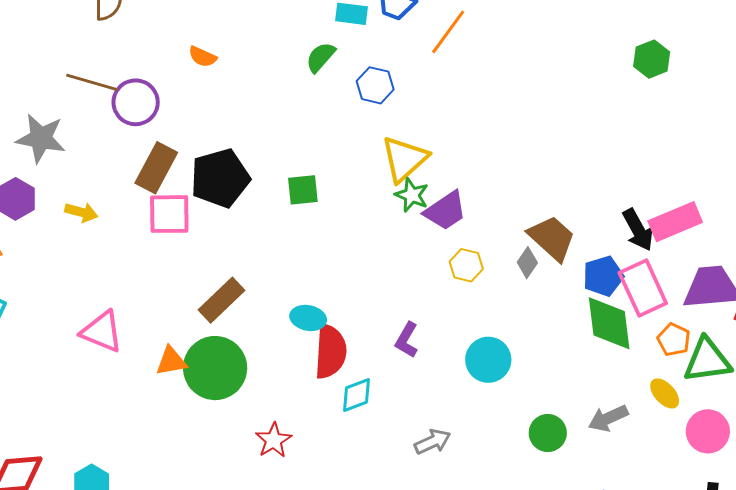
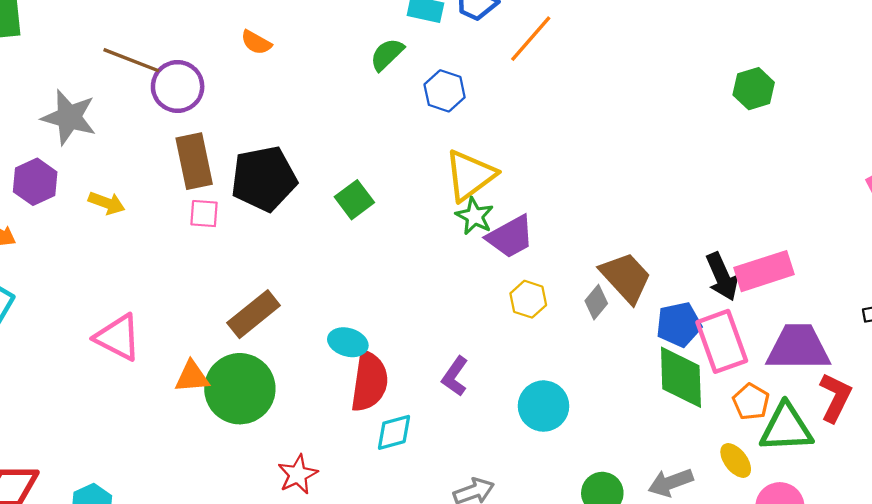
brown rectangle: (156, 168) -> (194, 161), turned -45
green square: (303, 190) -> (354, 200), turned -36
pink square: (169, 214) -> (204, 214), size x0.6

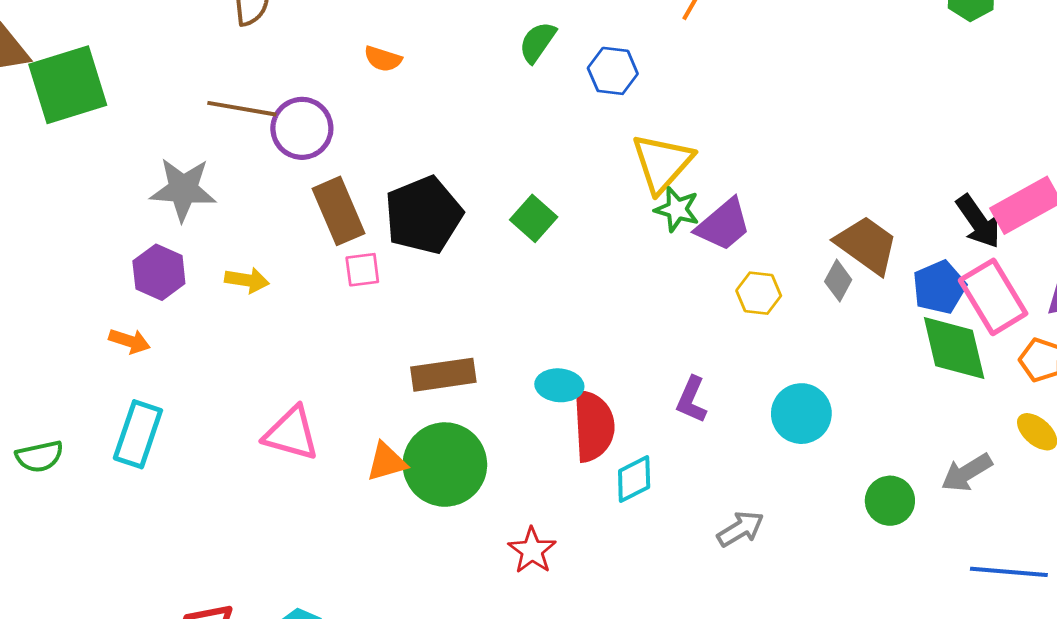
brown rectangle: (254, 314) -> (443, 375), turned 42

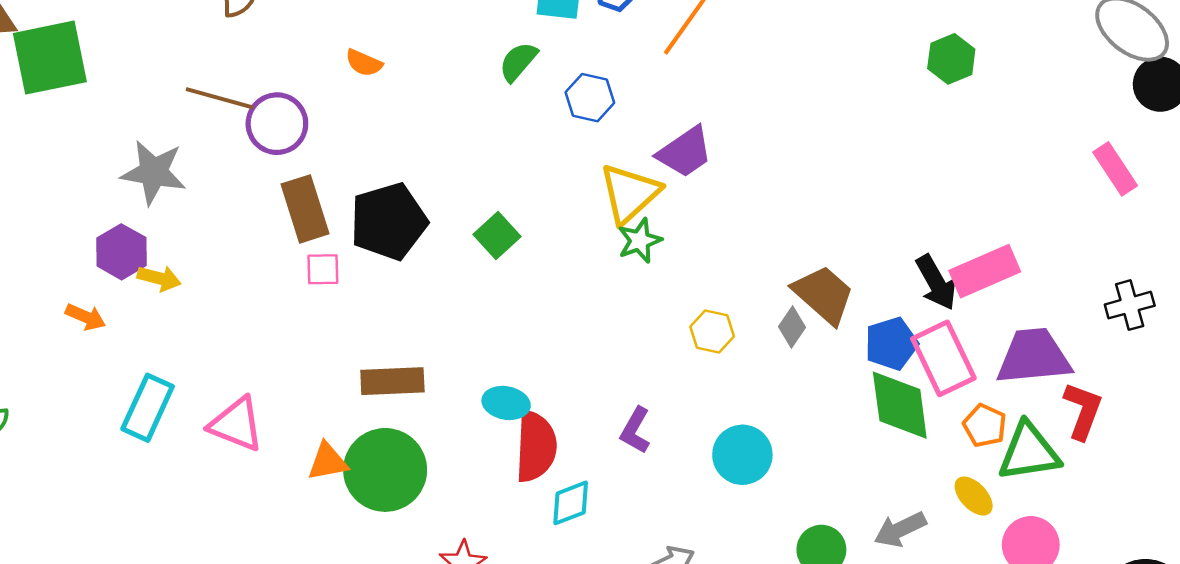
green star: (677, 209) -> (640, 241), turned 30
purple trapezoid: (723, 225) -> (685, 152), moved
yellow arrow: (247, 280) -> (159, 278), moved
cyan rectangle: (138, 434) -> (148, 408), moved

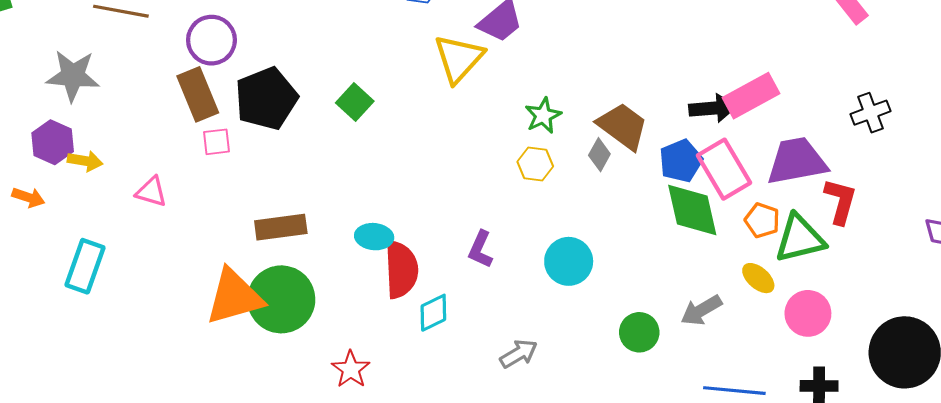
purple circle: (277, 124) -> (211, 40), moved
green star: (640, 241) -> (543, 116), moved
black arrow: (936, 282) -> (713, 108), turned -60
pink triangle: (236, 424) -> (151, 192), moved, size x0.7
orange triangle: (328, 462) -> (234, 297), size x1.8

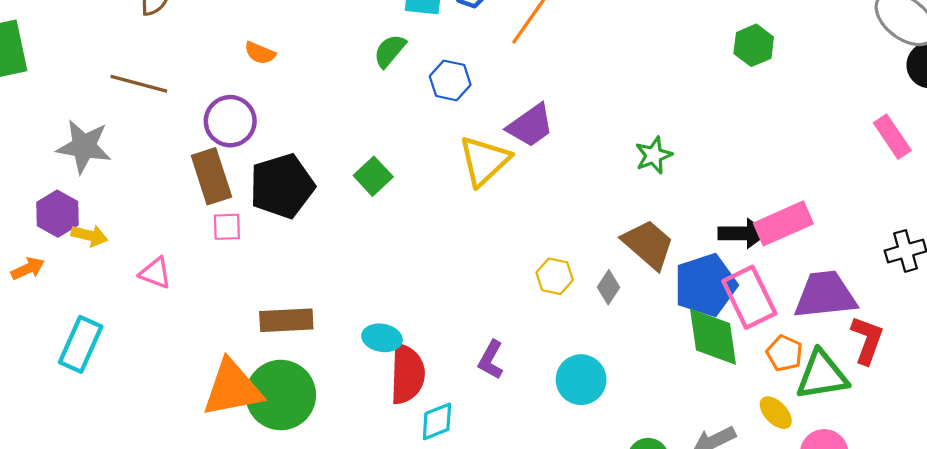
green square: (355, 102) -> (373, 176), moved
green star: (543, 116) -> (654, 155), moved
gray diamond: (599, 155) -> (609, 287), moved
blue pentagon: (681, 161) -> (705, 285), size x1.4
orange arrow: (28, 197) -> (28, 269), turned -48

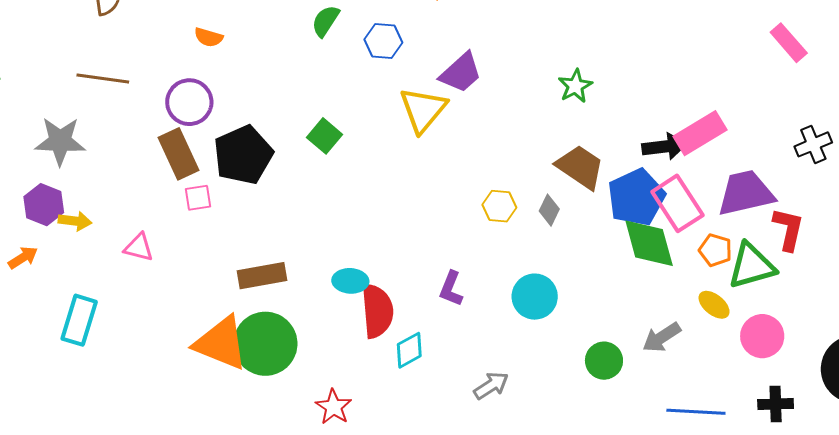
orange triangle: (232, 388) -> (221, 343), turned 40

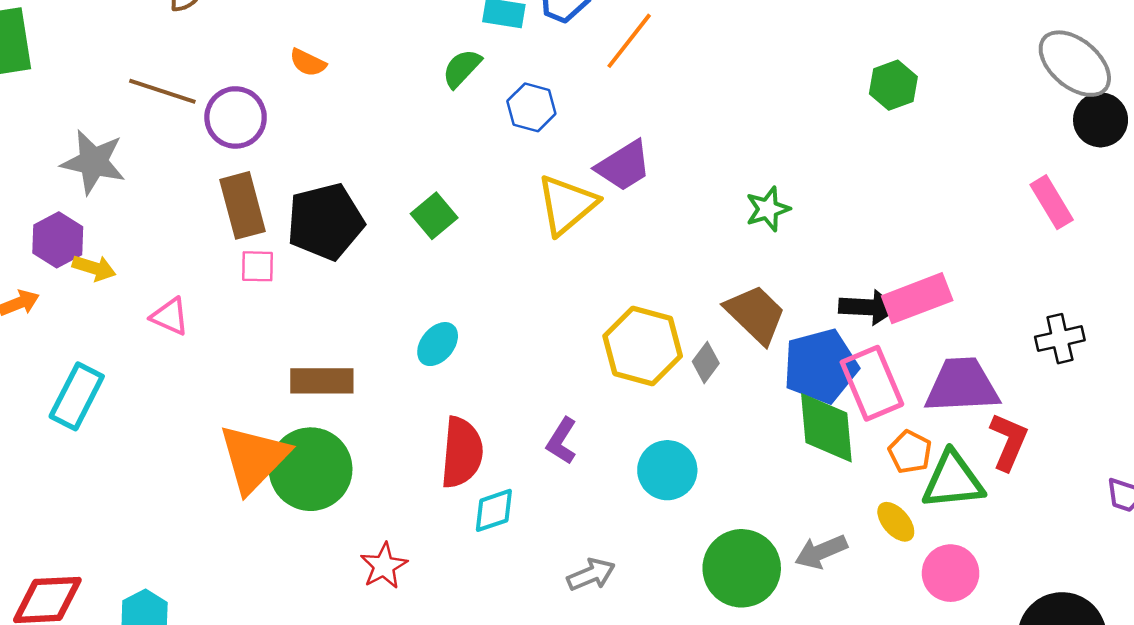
purple circle: (189, 102) -> (236, 117), moved
yellow hexagon: (499, 206) -> (643, 346), size x1.8
cyan ellipse: (350, 281) -> (438, 344), moved, turned -64
orange triangle: (221, 343) -> (254, 458), turned 42
green circle: (604, 361) -> (742, 568), size x1.6

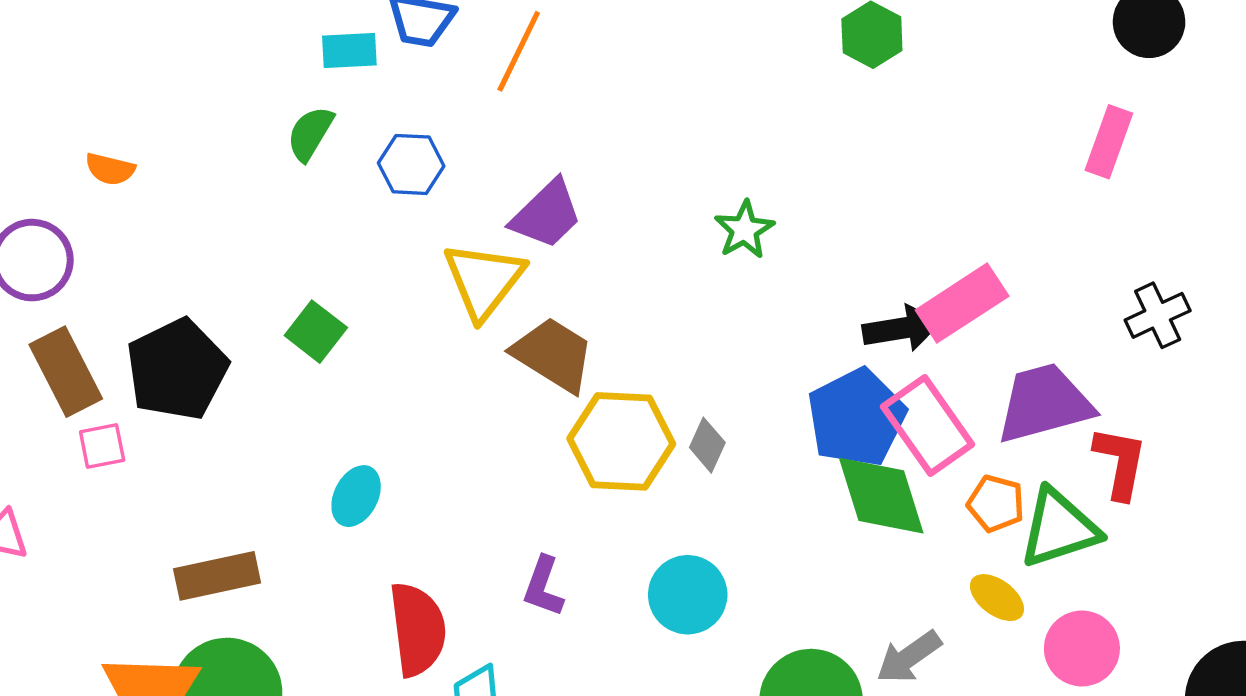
pink rectangle: (1052, 202) -> (1109, 142), turned 63
brown trapezoid: (755, 314) -> (553, 355), moved

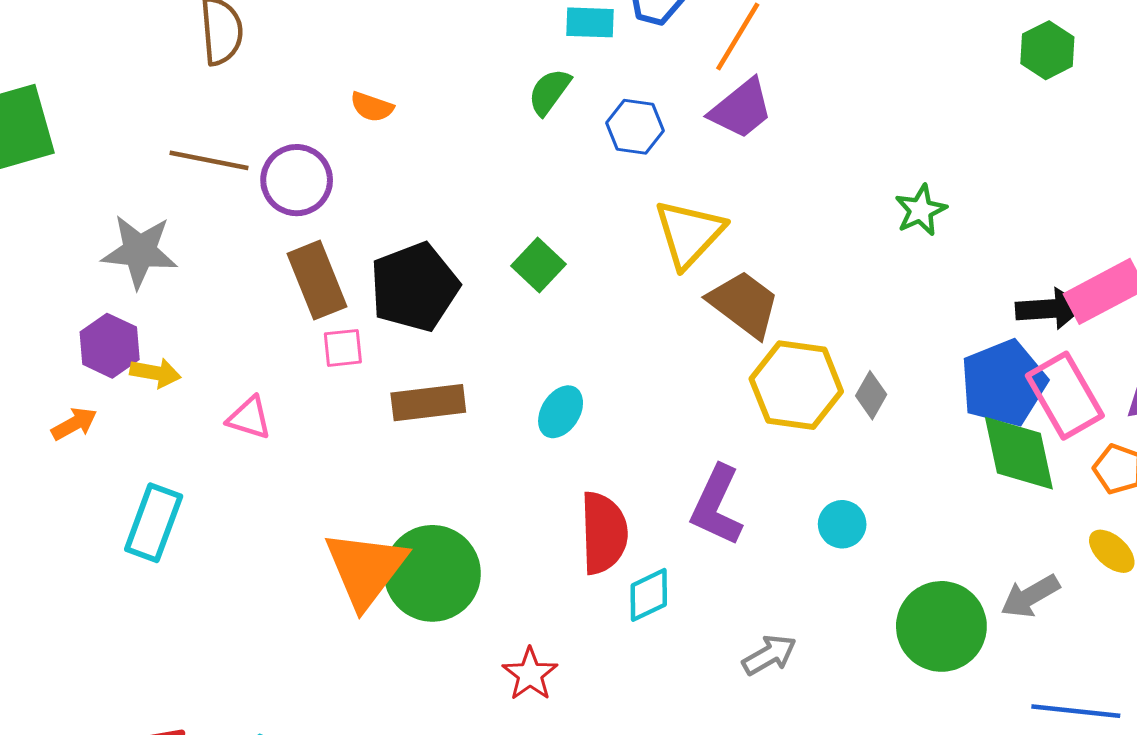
purple trapezoid: (547, 214) -> (741, 109), moved
brown rectangle: (217, 576) -> (428, 403), moved
purple L-shape: (543, 586) -> (717, 506), size x1.5
cyan circle: (688, 595) -> (842, 524), size x0.7

